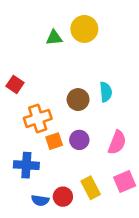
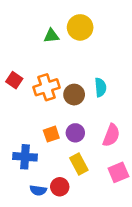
orange cross: (38, 118) -> (47, 87), moved
yellow rectangle: (91, 188) -> (79, 164), moved

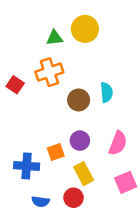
orange cross: (47, 87) -> (49, 72), moved
orange square: (51, 134) -> (56, 152), moved
red circle: (60, 187) -> (74, 198), moved

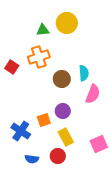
pink semicircle: (118, 143) -> (93, 94), moved
blue cross: (27, 166) -> (21, 131), turned 30

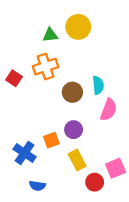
red circle: (58, 156) -> (95, 182), moved

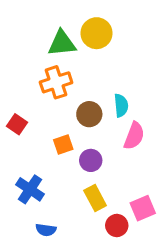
green triangle: (50, 35) -> (62, 43), size x1.5
red square: (14, 78) -> (17, 124), moved
orange square: (51, 140) -> (63, 145), moved

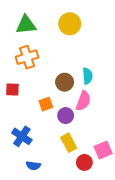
green triangle: (62, 43) -> (26, 25), moved
orange cross: (56, 82) -> (27, 57), moved
red square: (17, 124) -> (12, 89), turned -32
pink semicircle: (134, 136) -> (83, 101), moved

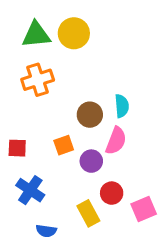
yellow circle: (70, 24) -> (74, 33), moved
red square: (12, 89) -> (17, 148), moved
yellow rectangle: (69, 143) -> (88, 213), moved
red circle: (84, 162) -> (112, 193), moved

